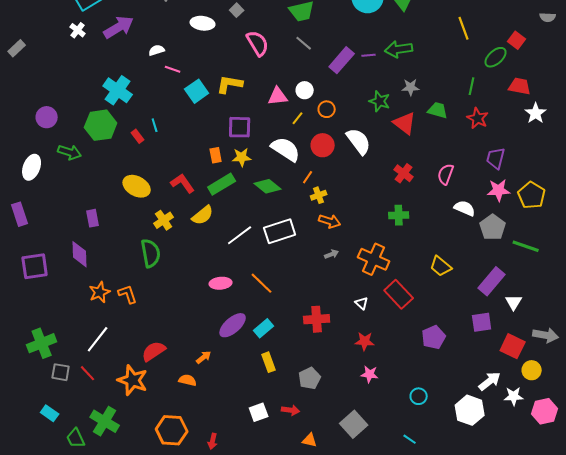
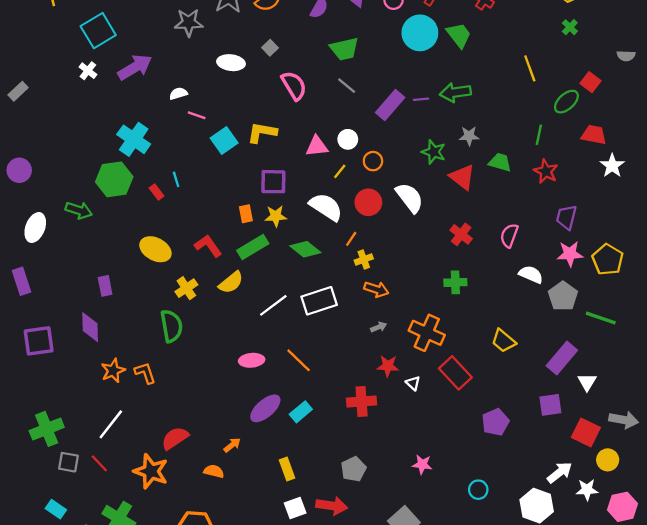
purple circle: (47, 117) -> (19, 170), moved
red star: (365, 341) -> (388, 366), moved
yellow rectangle: (269, 362) -> (287, 469), moved
red arrow: (291, 410) -> (332, 506), size x1.5

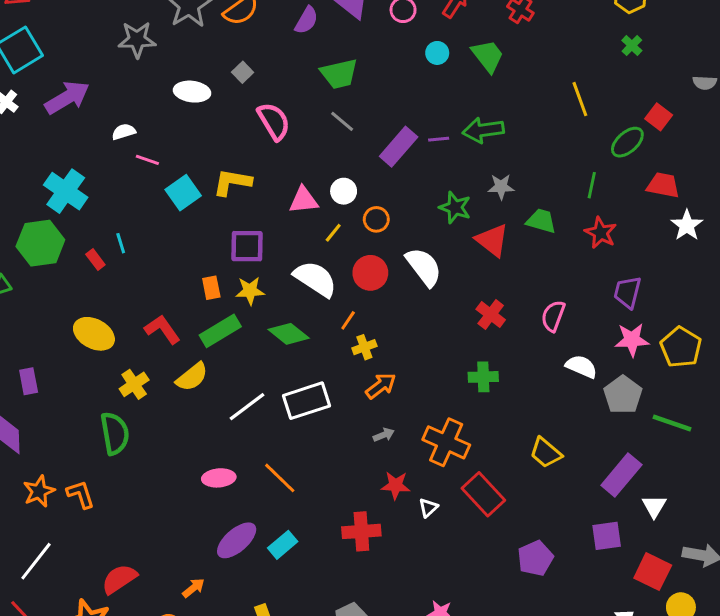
cyan circle: (420, 33) -> (437, 53), size x0.5
orange arrow: (376, 289) -> (381, 386), turned -55
white triangle: (413, 383) -> (428, 508), turned 35

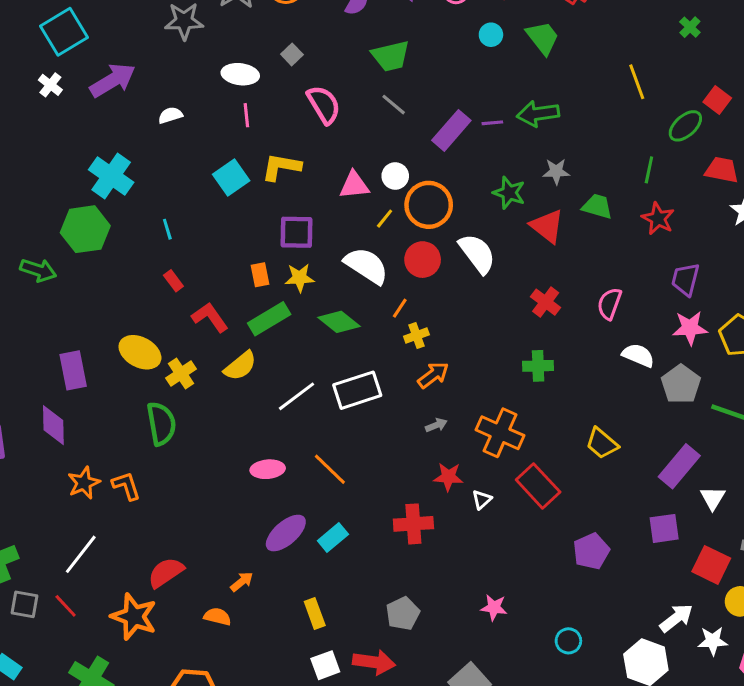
pink line: (147, 160) -> (246, 115), moved, turned 65
orange circle: (376, 219) -> (429, 205), size x1.8
red rectangle: (95, 259) -> (173, 281), moved
yellow ellipse: (94, 334) -> (140, 352), moved
purple rectangle: (29, 381) -> (73, 370), size x1.4

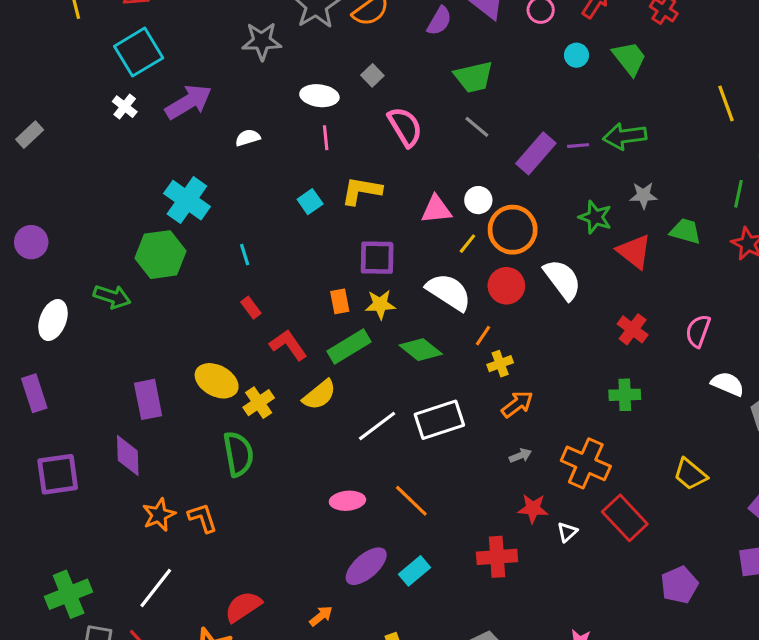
cyan square: (231, 178) -> (310, 202), size x0.7

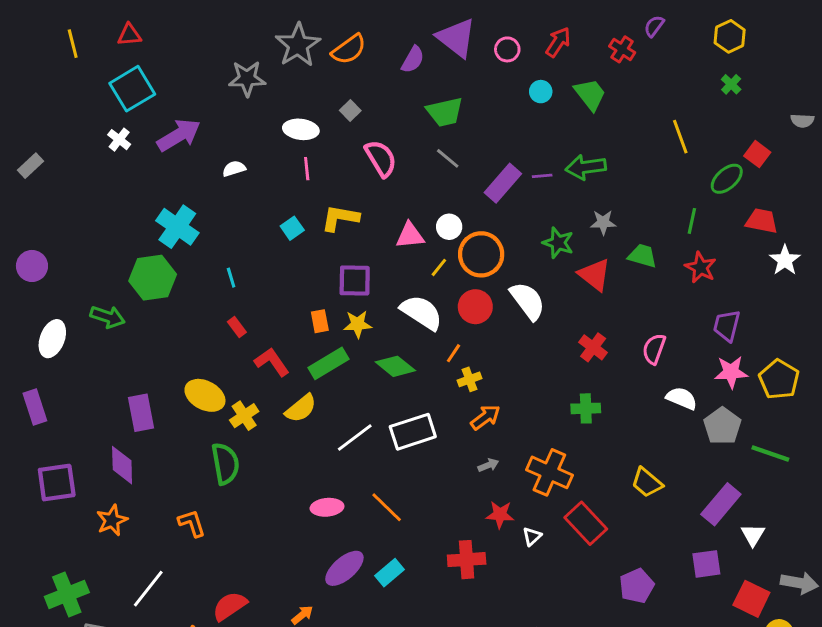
orange star: (159, 515) -> (112, 520), moved

